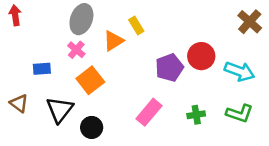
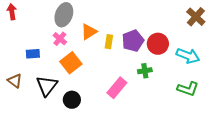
yellow rectangle: (136, 25) -> (109, 42), moved, turned 40
purple pentagon: (169, 68) -> (133, 41), moved
green cross: (196, 115) -> (145, 71), moved

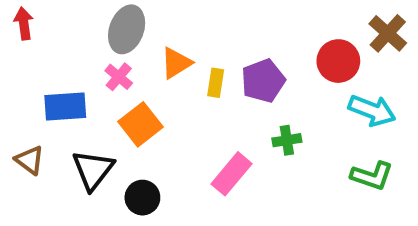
red circle: (158, 44) -> (338, 61), moved
blue rectangle: (33, 54) -> (65, 107), size x1.5

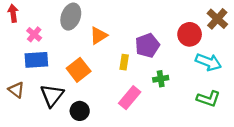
pink cross: (119, 77) -> (34, 34), moved
yellow rectangle: (216, 83) -> (124, 62), moved

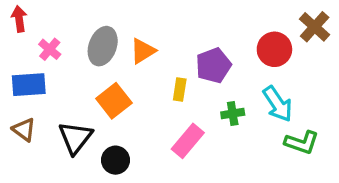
gray ellipse: (71, 17) -> (103, 46), moved
blue rectangle: (36, 60) -> (29, 85), moved
cyan arrow: (208, 62) -> (278, 104), moved, turned 35

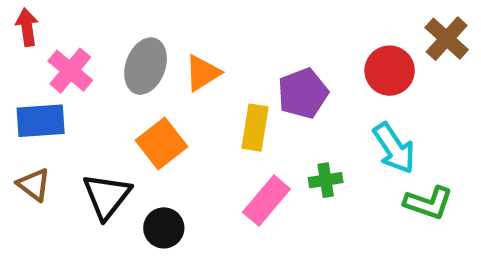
pink cross: (50, 49) -> (70, 71), size x1.4
yellow rectangle: (180, 89) -> (255, 128), size x1.4
green cross: (233, 114) -> (326, 180), moved

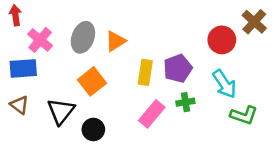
purple pentagon: (303, 93) -> (178, 68), moved

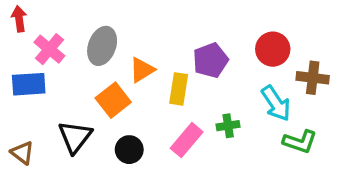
brown cross: (254, 22) -> (313, 78), moved, turned -35
orange triangle: (115, 41) -> (142, 70), moved
purple pentagon: (178, 68) -> (211, 60), moved
brown triangle: (19, 105) -> (22, 153), moved
black circle: (93, 129) -> (129, 150), moved

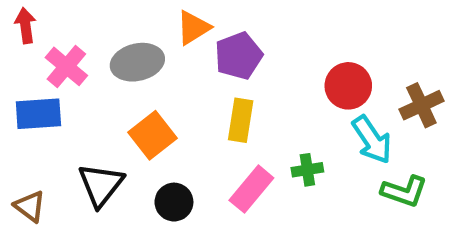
gray ellipse: (102, 46) -> (137, 62), turned 57
red circle: (273, 49) -> (348, 86), moved
purple pentagon: (211, 60) -> (239, 56), moved
orange triangle: (142, 70) -> (193, 28), moved
brown cross: (313, 78) -> (421, 105), turned -32

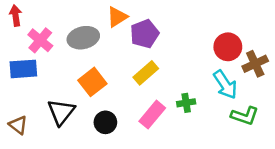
red circle: (348, 86) -> (228, 47), moved
yellow rectangle: (241, 120) -> (146, 73), turned 40

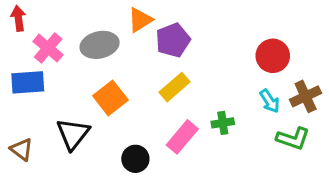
brown cross: (255, 64) -> (306, 96), moved
cyan arrow: (225, 85) -> (270, 101), size x0.7
black circle: (105, 122) -> (135, 159), moved

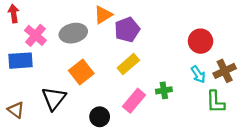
green L-shape: (293, 139) -> (215, 102), turned 70

